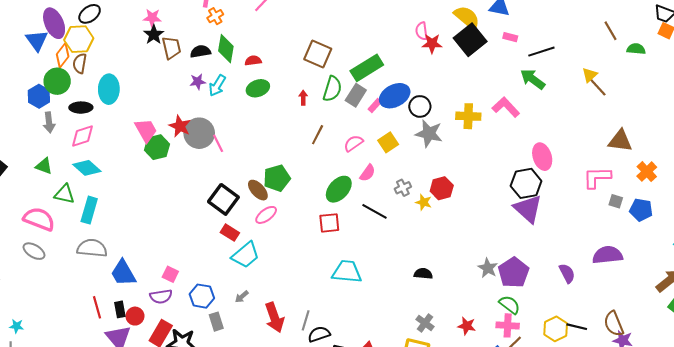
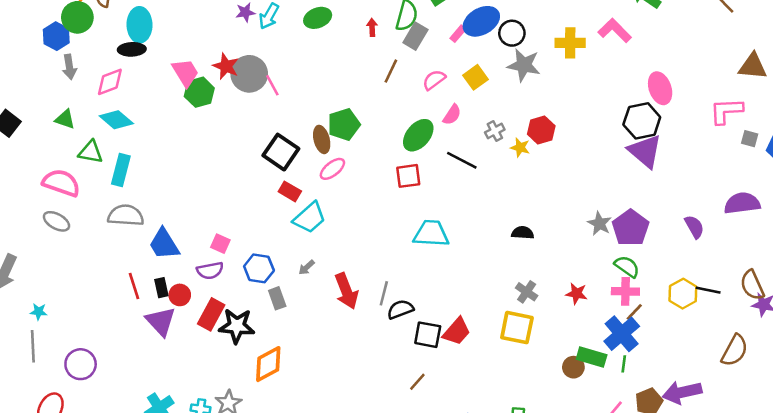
gray rectangle: (356, 95) -> (415, 36), moved
black ellipse: (81, 108) -> (132, 49), moved
brown ellipse: (258, 190) -> (322, 139), turned 30

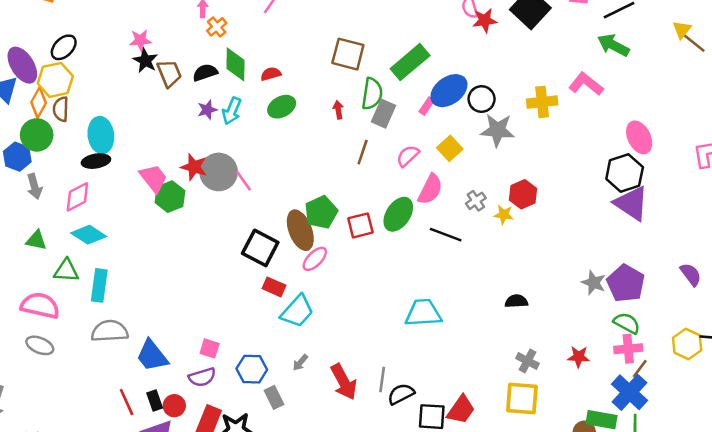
pink semicircle: (452, 115) -> (430, 189), size x1.4
brown ellipse: (322, 139) -> (300, 230), size x1.4
red square: (408, 176) -> (360, 225), moved

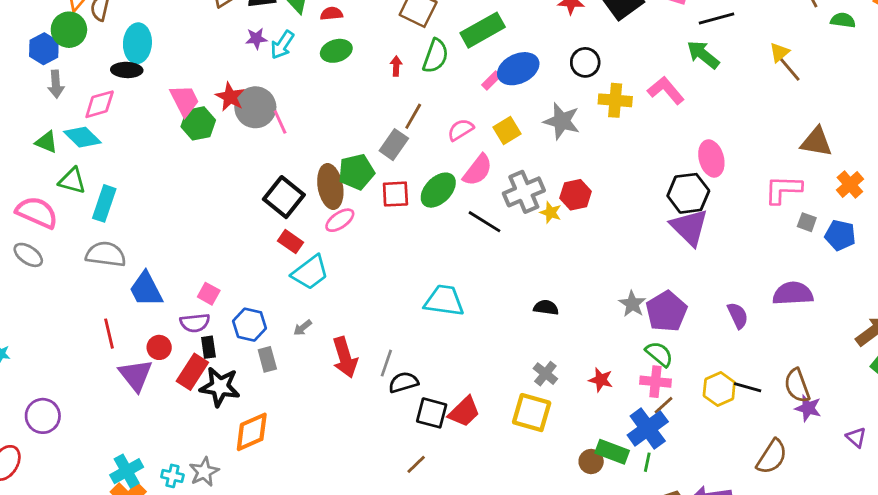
black circle: (482, 99) -> (585, 62), moved
gray rectangle: (383, 114) -> (394, 145), moved
gray cross: (476, 201) -> (524, 192), size x1.8
cyan diamond: (89, 235) -> (82, 137), moved
black rectangle: (155, 400) -> (208, 347), moved

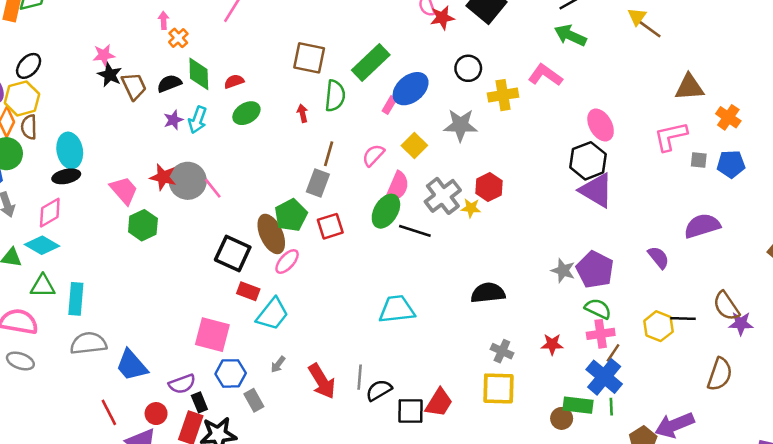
green hexagon: (198, 123) -> (143, 225), moved
green ellipse: (438, 190) -> (386, 211), moved
pink square: (209, 294) -> (212, 335), moved, size x1.8
black semicircle: (546, 308) -> (488, 293), size x1.5

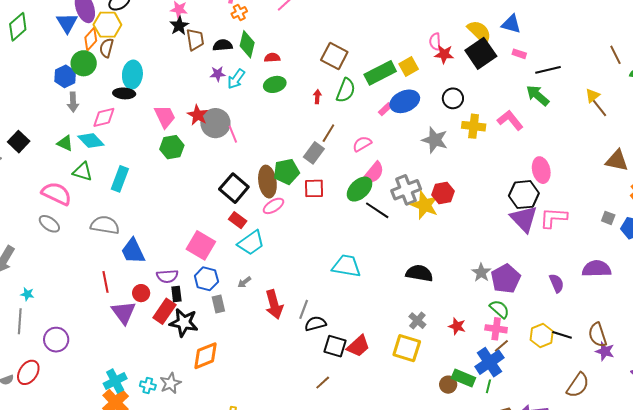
pink L-shape: (671, 136) -> (553, 218), moved
yellow square: (414, 146) -> (409, 67), moved
yellow star: (471, 208) -> (425, 205), size x1.8
cyan rectangle: (76, 299) -> (120, 179), moved

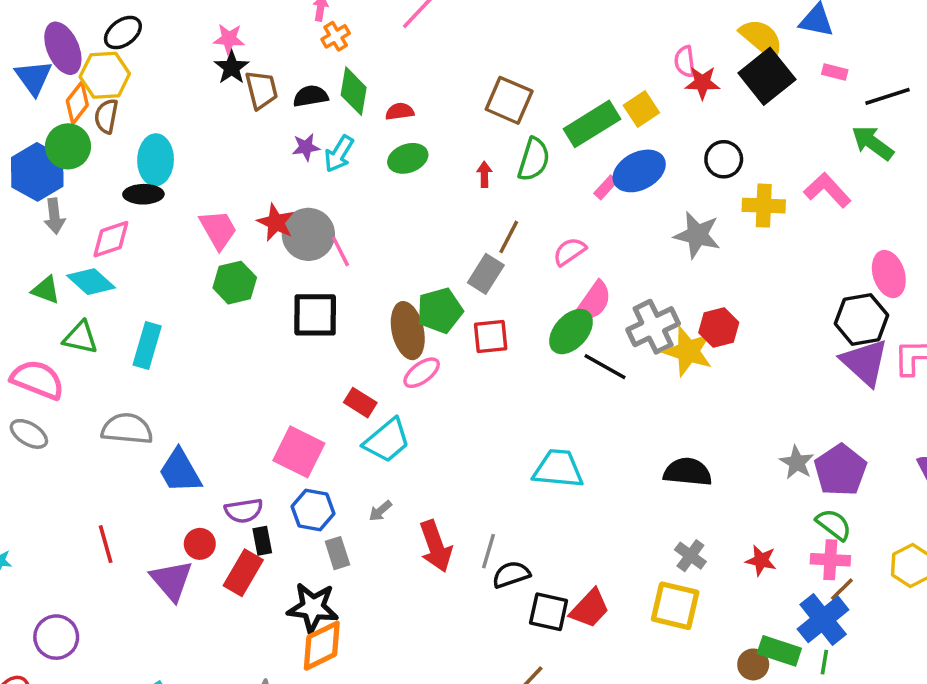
blue hexagon: (65, 76) -> (37, 172), size x1.4
black square: (234, 188) -> (315, 315), moved, turned -36
red line: (105, 282) -> (106, 544), moved
black star: (184, 323) -> (313, 608), moved

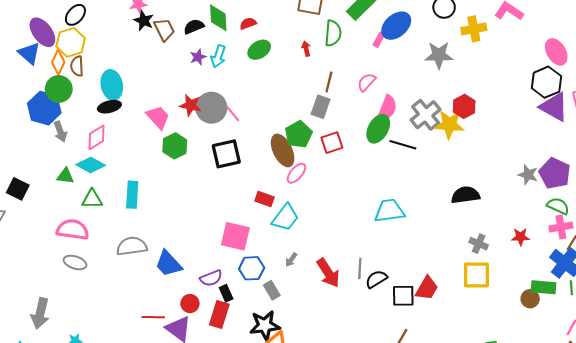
red line: (106, 544) -> (153, 317), moved, turned -60

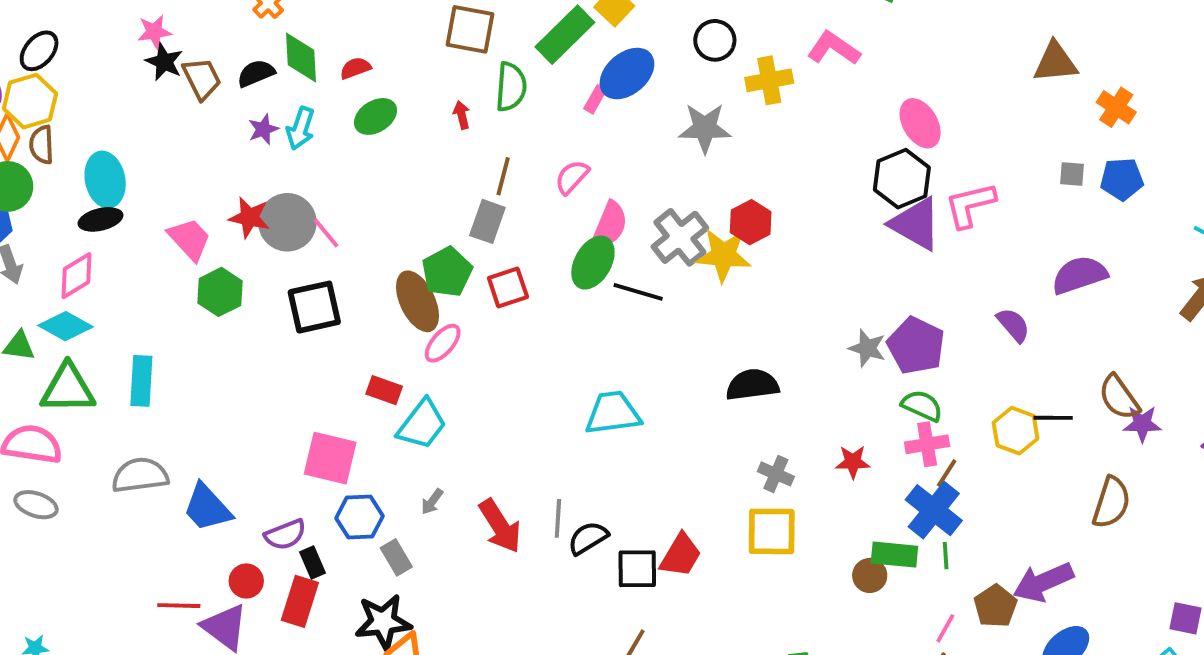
green triangle: (92, 199) -> (68, 389), size x1.4

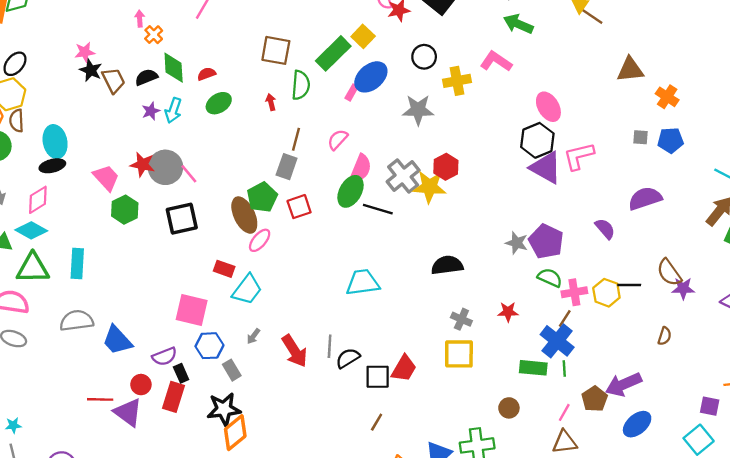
pink cross: (927, 444) -> (574, 292), moved
brown semicircle: (1111, 502) -> (665, 336), size x0.6
brown circle: (870, 575) -> (509, 408), moved

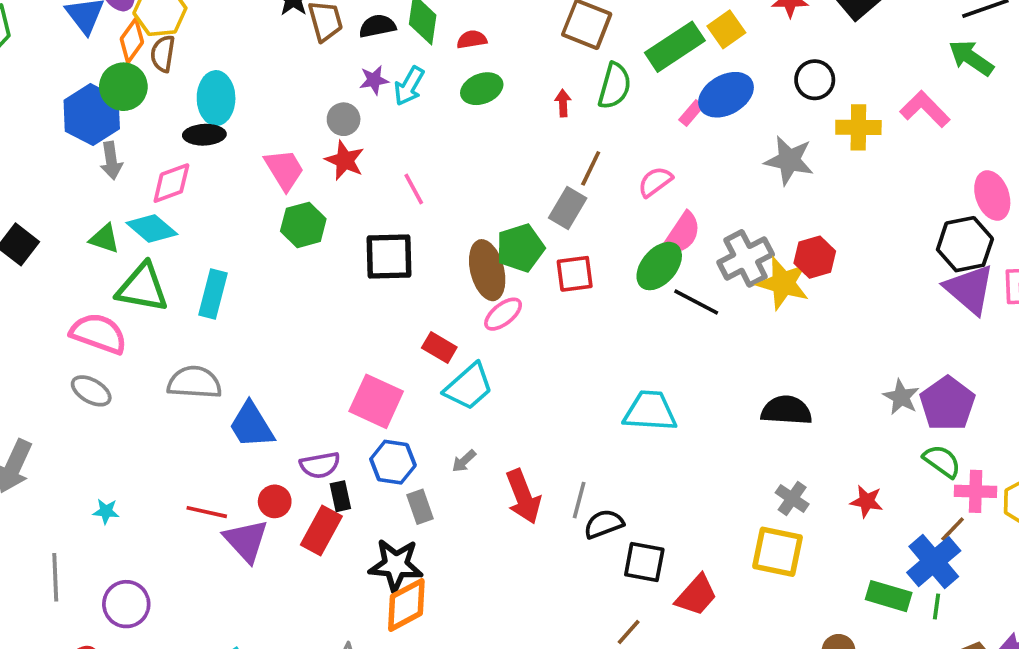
gray circle: (165, 167) -> (344, 119), moved, size x0.6
red trapezoid: (404, 368) -> (696, 595), moved
cyan star: (13, 425) -> (106, 511), moved

